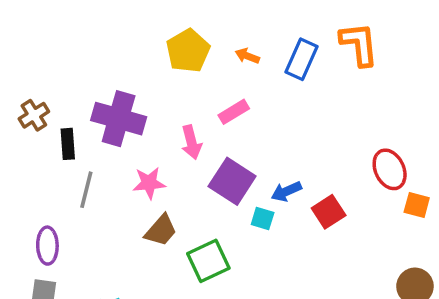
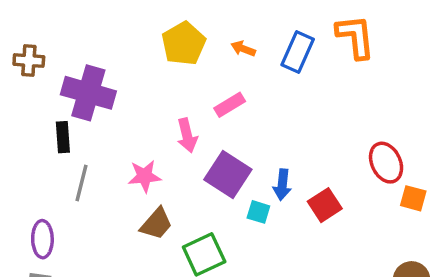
brown cross: (34, 115) -> (29, 61), moved, turned 36
purple cross: (119, 119) -> (88, 93), moved
blue arrow: (286, 191) -> (282, 185), turned -60

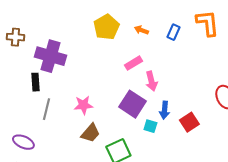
blue rectangle: (298, 52) -> (173, 32), size x0.7
pink arrow: (187, 135) -> (151, 81), moved
purple ellipse: (42, 239) -> (23, 142), turned -65

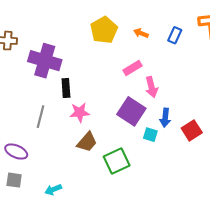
black rectangle: (35, 82) -> (66, 88), moved

